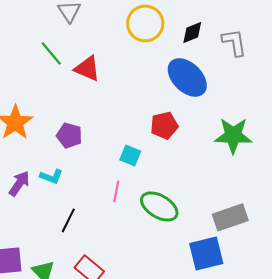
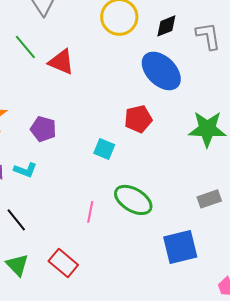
pink line: (116, 191) -> (90, 212), moved
gray rectangle: (230, 217) -> (209, 199), moved, size x0.7
black line: (68, 220) -> (16, 220), moved, turned -65

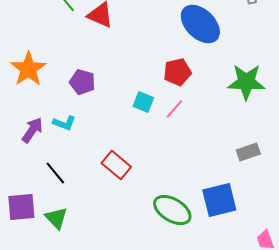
green ellipse: (133, 200) -> (172, 210), moved
pink line: (90, 212) -> (174, 109), moved, turned 30
red rectangle: (63, 263) -> (116, 165), moved

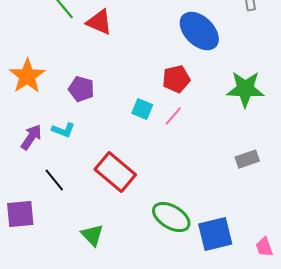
red rectangle: (116, 165) -> (115, 172), size x1.4
blue square: (219, 200) -> (215, 234), moved
green triangle: (56, 218) -> (92, 235), moved

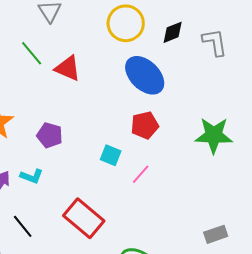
blue ellipse: (199, 31) -> (145, 75), moved
pink line: (173, 116) -> (141, 174), moved
gray rectangle: (247, 159) -> (216, 234), moved

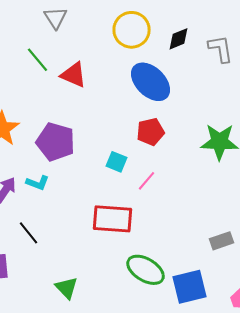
purple pentagon: (50, 135) -> (56, 142), size x1.5
red rectangle: (84, 218) -> (112, 219), moved, turned -36

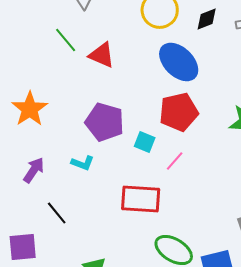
red pentagon: (150, 132) -> (179, 112), size x1.4
purple pentagon: (56, 142) -> (105, 122), moved
cyan L-shape: (38, 183) -> (83, 163), moved

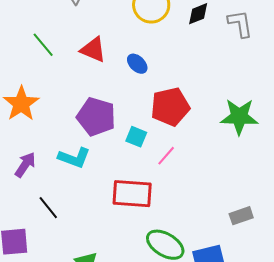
green line: (66, 40) -> (43, 45), moved
blue ellipse: (179, 62) -> (137, 64), moved, size x0.5
cyan L-shape: (83, 163) -> (74, 158), size x1.4

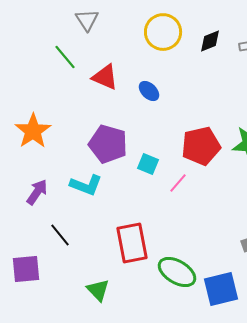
green line: (43, 45) -> (65, 57), moved
red pentagon: (170, 107) -> (201, 146), moved
red rectangle: (132, 194) -> (132, 243), moved, turned 75

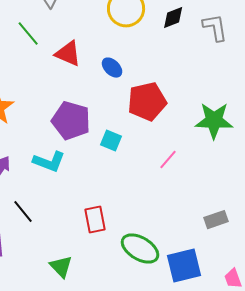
red pentagon: (201, 146) -> (147, 102), moved
pink line: (178, 183) -> (168, 160), moved
red rectangle: (132, 243) -> (95, 220), size x0.7

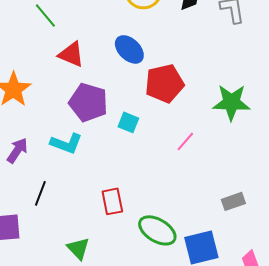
red triangle: (68, 54) -> (71, 54), moved
blue ellipse: (112, 68) -> (129, 49), size x1.4
black line: (23, 212) -> (40, 193), turned 60

